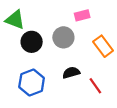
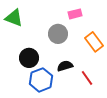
black circle: (32, 42) -> (29, 58), moved
blue hexagon: (32, 82) -> (41, 80), moved

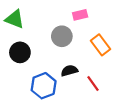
black circle: (29, 58) -> (20, 52), moved

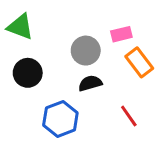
pink rectangle: (80, 15) -> (121, 34), moved
black semicircle: (69, 71) -> (90, 83), moved

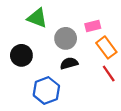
green triangle: (20, 27) -> (37, 18), moved
red line: (129, 116) -> (109, 74), moved

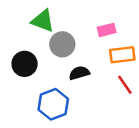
gray circle: (66, 38) -> (62, 44), moved
orange rectangle: (106, 47) -> (122, 55), turned -60

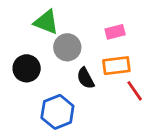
orange rectangle: (122, 55) -> (116, 66), moved
black semicircle: (79, 73) -> (86, 78), turned -102

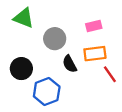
green triangle: (46, 22) -> (24, 18), moved
black circle: (27, 68) -> (21, 69), moved

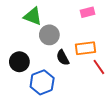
green triangle: (24, 18) -> (33, 16), moved
pink rectangle: (94, 26) -> (88, 12), moved

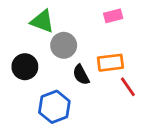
black circle: (19, 62) -> (25, 67), moved

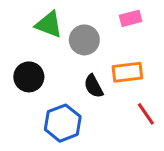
gray circle: (64, 45) -> (84, 40), moved
red line: (128, 87) -> (146, 114), moved

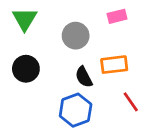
green triangle: (49, 25) -> (25, 19), moved, turned 40
blue hexagon: (63, 123) -> (76, 110), moved

